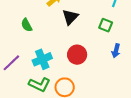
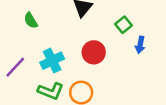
green square: (106, 25) -> (123, 25), moved, turned 32

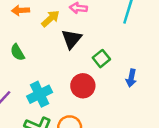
green square: (123, 25) -> (101, 59), moved

